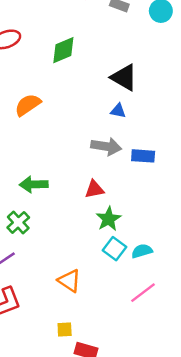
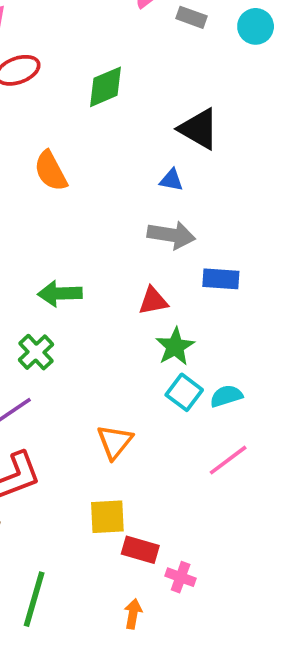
orange semicircle: (28, 105) -> (51, 171), turned -84
blue triangle: (118, 111) -> (171, 180), moved
blue rectangle: (143, 156) -> (221, 279), moved
orange triangle: (69, 281) -> (115, 442), turned 35
yellow square: (65, 329) -> (107, 517), size x1.5

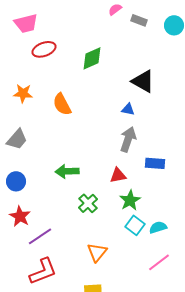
gray arrow: (171, 235) -> (128, 139), turned -80
green cross: (36, 352) -> (88, 203), moved

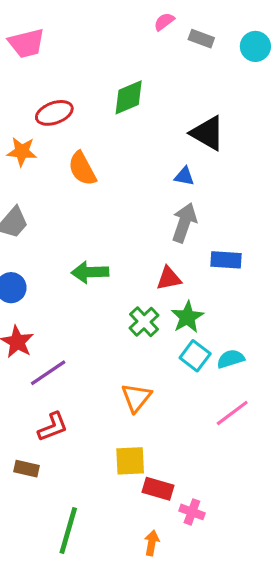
red ellipse: (44, 49) -> (54, 113), moved
green cross: (88, 203) -> (144, 322), moved
red L-shape: (43, 271) -> (53, 427), size x0.7

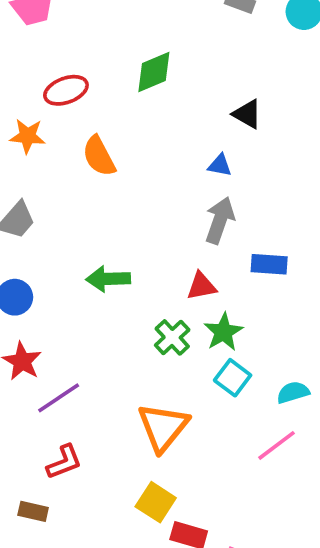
black triangle: (207, 133) -> (247, 114), size x0.7
cyan semicircle: (231, 359) -> (293, 392), moved
orange triangle: (136, 397) -> (163, 427), size x1.4
yellow square: (130, 461) -> (156, 502), turned 36

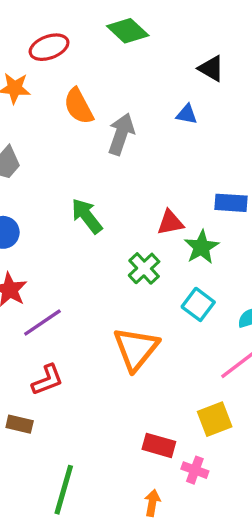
green diamond: (154, 72) -> (128, 31), turned 66
gray arrow: (220, 220) -> (121, 134), moved
green arrow: (108, 279) -> (87, 216), turned 54
green star: (223, 332) -> (201, 247), moved
yellow square: (156, 502) -> (215, 419), moved, turned 36

